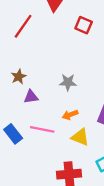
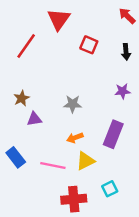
pink line: (42, 129) -> (53, 166), moved
yellow triangle: (80, 137) -> (85, 161), turned -48

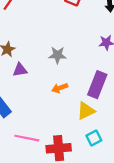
yellow triangle: (85, 161) -> (86, 111), moved
pink line: (53, 166) -> (27, 138), moved

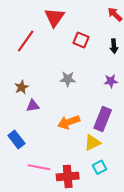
gray star: (57, 55) -> (68, 79), moved
orange arrow: (60, 88) -> (69, 122), size x1.5

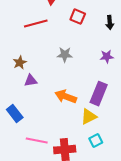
red line: (26, 41) -> (36, 24), moved, turned 40
orange arrow: (69, 122) -> (66, 97), turned 40

